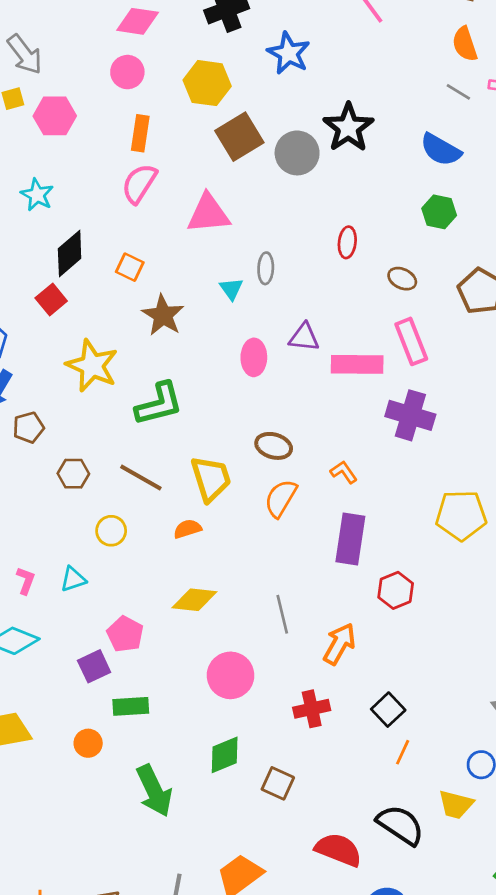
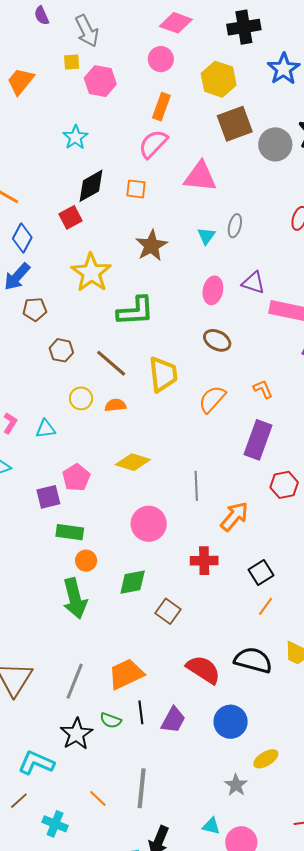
orange square: (130, 267) -> (136, 189), moved, turned -30
brown ellipse: (274, 446) -> (217, 340), moved
orange semicircle: (188, 529) -> (115, 405), moved
orange circle: (88, 743) -> (86, 561), moved
black semicircle: (400, 825) -> (253, 660), turned -30

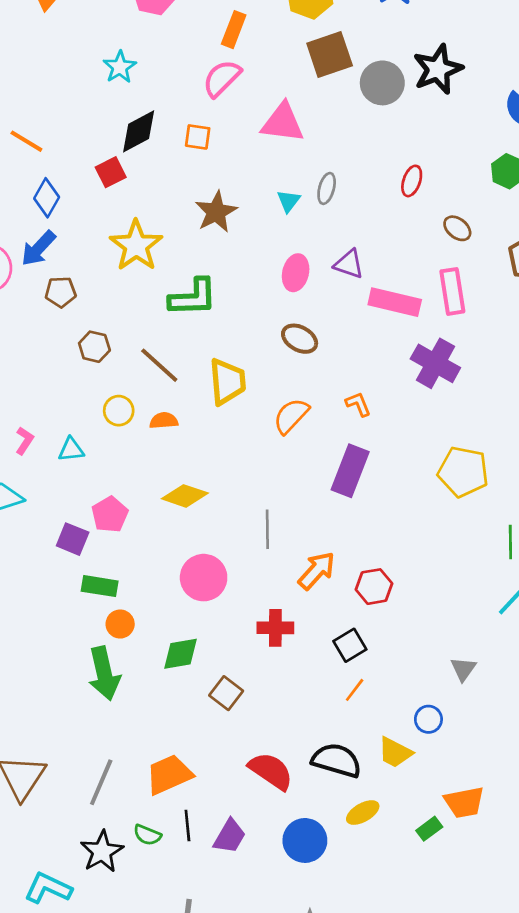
red hexagon: (284, 485) -> (374, 587), moved
purple square: (48, 497) -> (73, 539), turned 35
yellow ellipse: (266, 759) -> (363, 813), moved

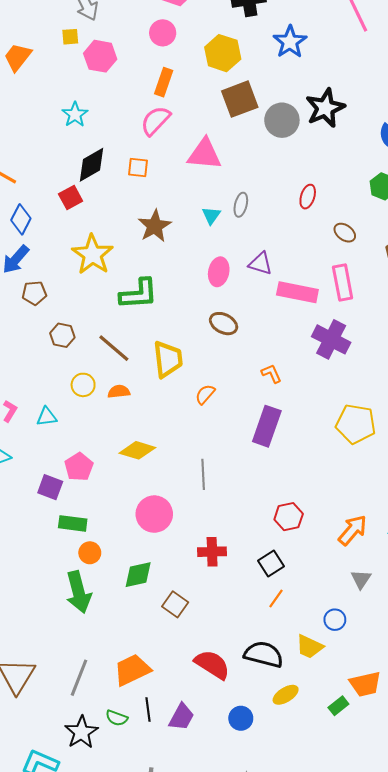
orange semicircle: (291, 416) -> (205, 394), moved, size x0.7
orange arrow: (317, 571) -> (353, 530), moved
blue circle: (305, 840) -> (241, 718), size x0.7

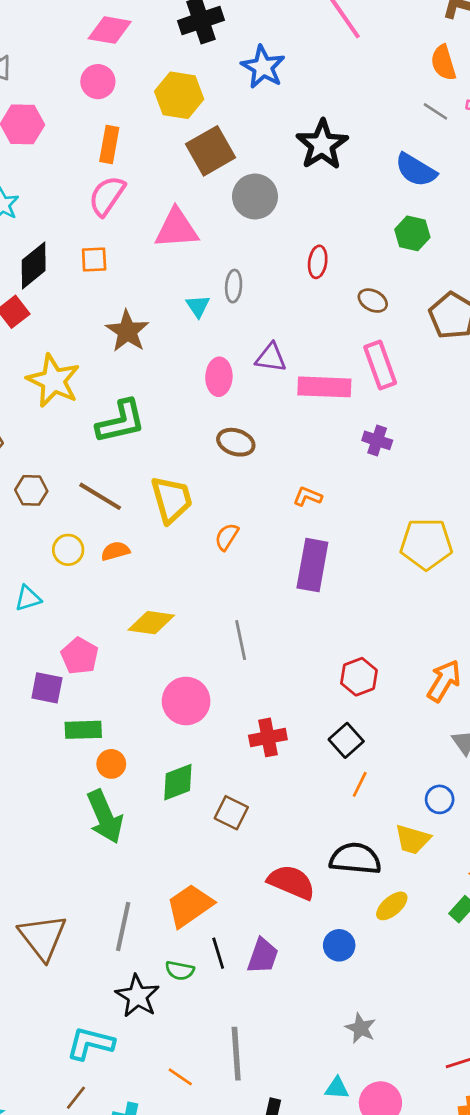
gray circle: (282, 120) -> (255, 197), moved
purple cross: (331, 339) -> (377, 440), size x0.6
orange L-shape: (271, 374) -> (308, 497), turned -35

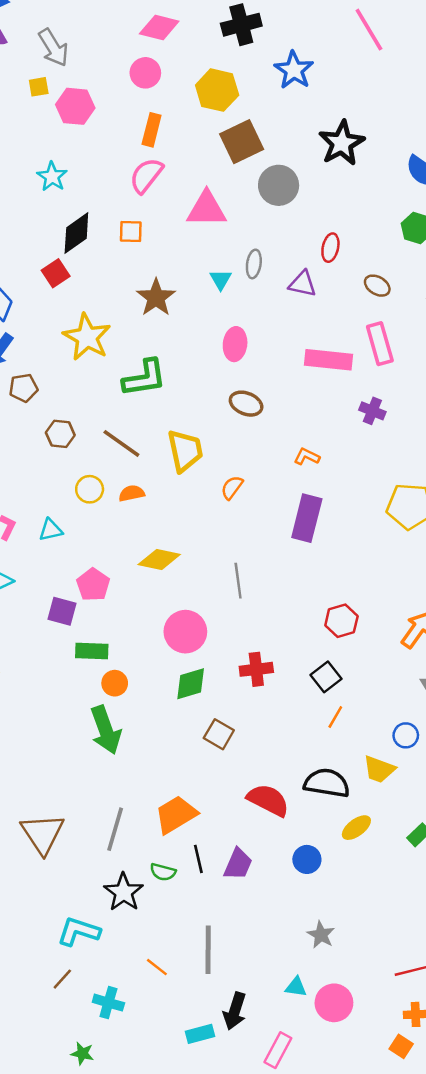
purple triangle: (271, 358) -> (302, 284), moved
green diamond: (178, 782) -> (191, 684), moved

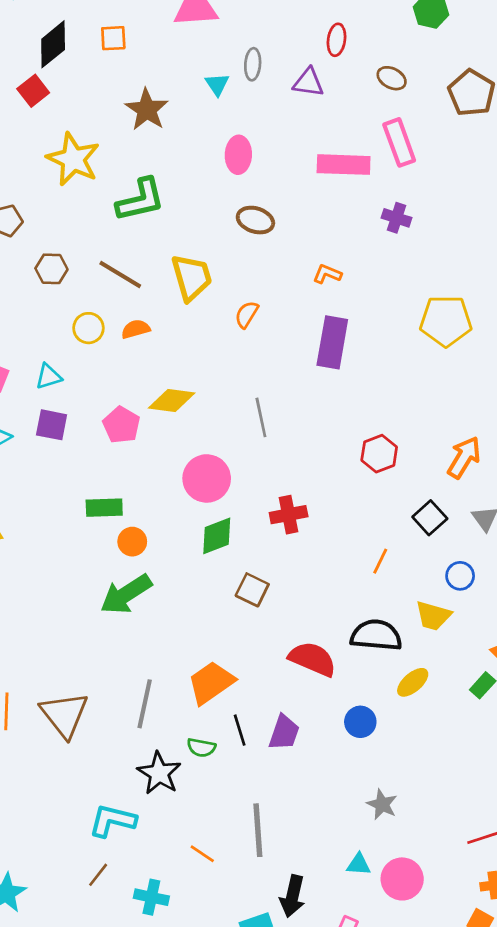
pink pentagon: (93, 585) -> (121, 425), moved
purple square: (62, 611) -> (52, 425), moved
black square: (326, 677) -> (430, 518), moved
green arrow: (106, 730) -> (126, 594), turned 81

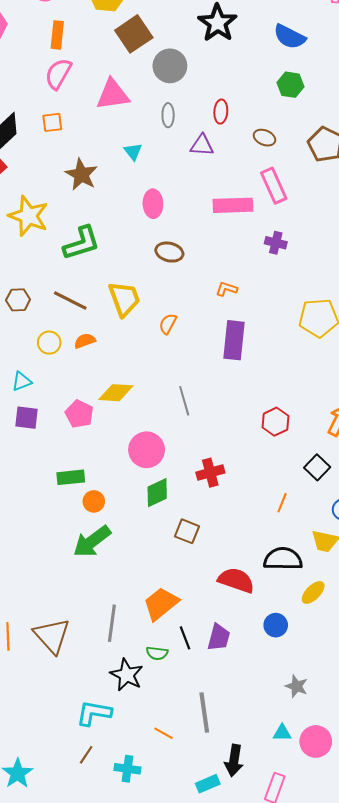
gray ellipse: (253, 64) -> (168, 115), moved

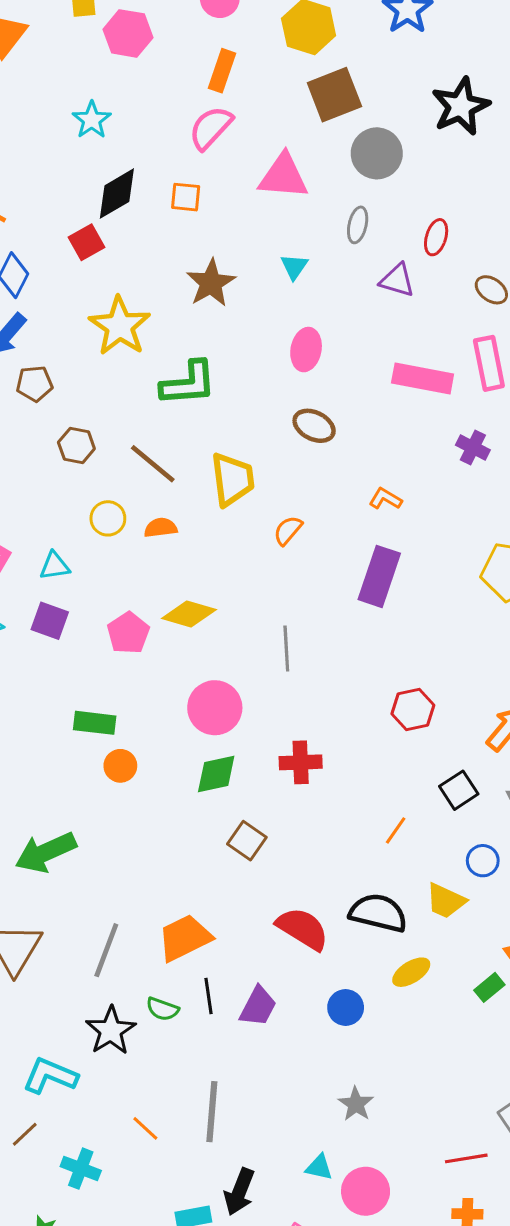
green arrow: (92, 541) -> (46, 852), moved

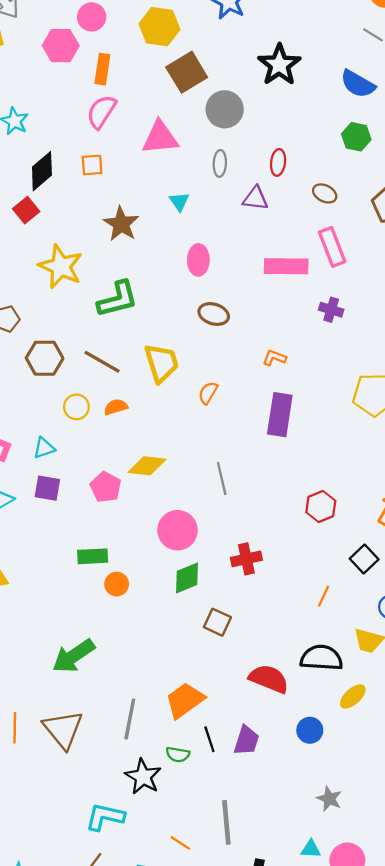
pink hexagon: (128, 33) -> (61, 46), moved
brown hexagon: (76, 446) -> (45, 358), size x1.4

